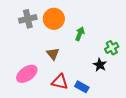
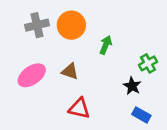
brown triangle: (53, 54) -> (70, 71), turned -32
pink ellipse: (27, 74) -> (32, 75), moved
blue rectangle: (82, 87) -> (141, 115), moved

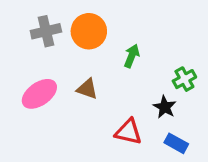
red triangle: (79, 108) -> (128, 132), moved

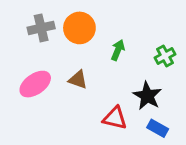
green cross: (184, 79) -> (165, 56), moved
black star: (165, 107) -> (147, 96), size x1.4

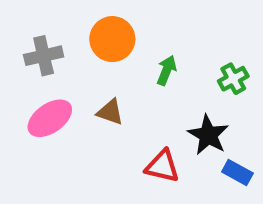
gray cross: (41, 28) -> (44, 56), moved
blue rectangle: (158, 128) -> (237, 172), moved

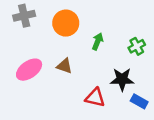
gray cross: (44, 56) -> (24, 16), moved
black star: (208, 135) -> (122, 79), turned -30

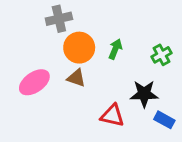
gray cross: (24, 16) -> (59, 19), moved
orange circle: (66, 23) -> (79, 48), moved

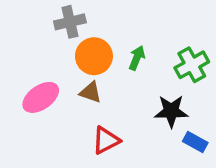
green cross: (161, 55) -> (192, 65), size x1.4
red triangle: (112, 115) -> (106, 140), moved, turned -40

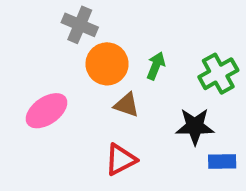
gray cross: (70, 22) -> (80, 25), turned 36
brown triangle: (91, 92) -> (127, 105), moved
blue rectangle: (195, 142) -> (222, 161), turned -30

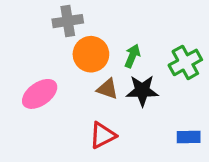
gray cross: (80, 25) -> (68, 21), turned -32
black star: (195, 126) -> (142, 91), moved

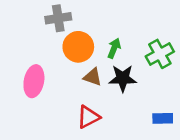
pink ellipse: (40, 94) -> (34, 81), turned -44

